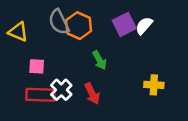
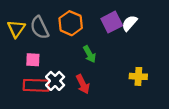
gray semicircle: (59, 22) -> (40, 28), moved
yellow triangle: (18, 32) -> (16, 29), turned 42

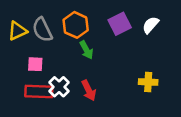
white semicircle: (129, 23) -> (151, 25), moved
yellow triangle: (16, 29) -> (17, 31), turned 30
green arrow: (89, 54) -> (86, 50), moved

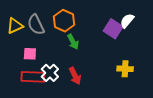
purple square: (120, 24) -> (113, 29), moved, turned -30

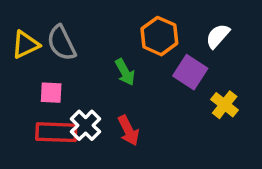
orange hexagon: (64, 21) -> (159, 36), moved
purple square: (113, 29) -> (190, 72), moved
yellow cross: (125, 69) -> (225, 105), moved, turned 35

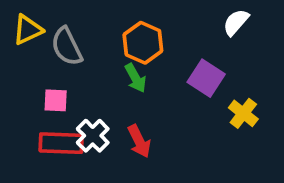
orange hexagon: (159, 36) -> (143, 43), moved
white semicircle: (218, 36) -> (236, 22), moved
yellow triangle: (25, 45) -> (28, 30), moved

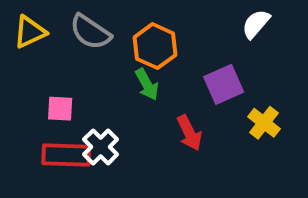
gray semicircle: (67, 46) -> (90, 32), moved, turned -30
purple square: (206, 78) -> (224, 84), turned 33
red arrow: (139, 141) -> (189, 133), moved

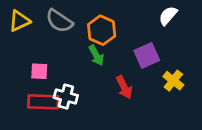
white cross: (101, 147) -> (66, 97), turned -30

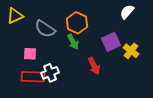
gray semicircle: (59, 21) -> (45, 29), moved
yellow cross: (173, 81) -> (131, 51), moved
white cross: (66, 97) -> (50, 73), turned -36

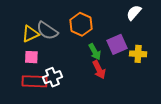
yellow triangle: (15, 16) -> (30, 34), moved
green arrow: (73, 42) -> (95, 52), moved
yellow cross: (131, 51) -> (138, 54), turned -35

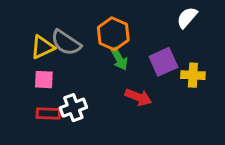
green arrow: (95, 52) -> (119, 59), moved
red arrow: (99, 70) -> (138, 97), turned -42
red rectangle: (35, 81) -> (48, 113), size x0.7

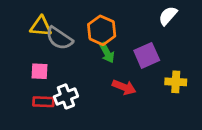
yellow triangle: (42, 47) -> (41, 26), moved, turned 30
yellow cross: (193, 75) -> (176, 82), moved

